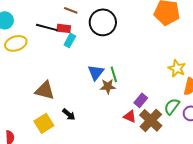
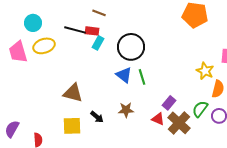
black circle: (103, 22) -> (131, 47), moved
blue triangle: (96, 72) -> (124, 75), turned -30
brown star: (108, 86) -> (126, 110), moved
yellow square: (44, 123) -> (72, 126), turned 30

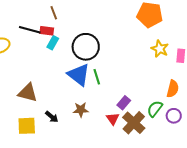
brown line: (99, 13) -> (54, 13), turned 48
yellow star: (205, 71) -> (160, 49), moved
blue triangle: (124, 75) -> (79, 75), size x1.4
red triangle: (158, 119) -> (113, 119), turned 32

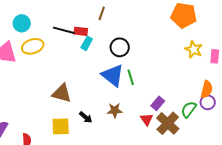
brown line: (54, 13) -> (102, 13), moved, turned 40
black circle: (86, 47) -> (120, 47), size x0.7
purple circle: (174, 116) -> (208, 102), moved

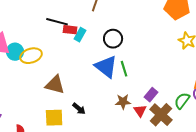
cyan circle: (22, 23) -> (15, 52), moved
red rectangle: (81, 31) -> (70, 30), moved
yellow ellipse: (33, 46) -> (31, 56), moved
brown star: (115, 110) -> (123, 102), moved

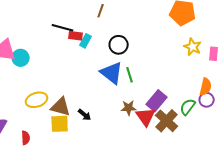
yellow ellipse: (31, 56) -> (37, 100), moved
brown triangle: (55, 85) -> (61, 107), moved
purple rectangle: (151, 95) -> (157, 101), size x1.5
red triangle: (140, 111) -> (146, 117), size x1.5

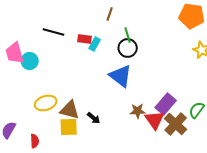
black line: (63, 28) -> (54, 32), moved
green line: (130, 75) -> (128, 35), moved

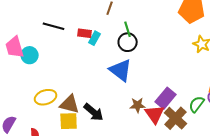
black arrow: (94, 118) -> (94, 112), size x1.5

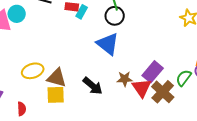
cyan circle: (30, 55) -> (17, 14), moved
black arrow: (94, 112) -> (93, 86), moved

